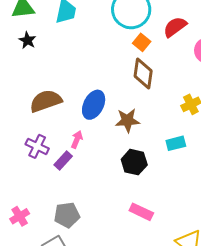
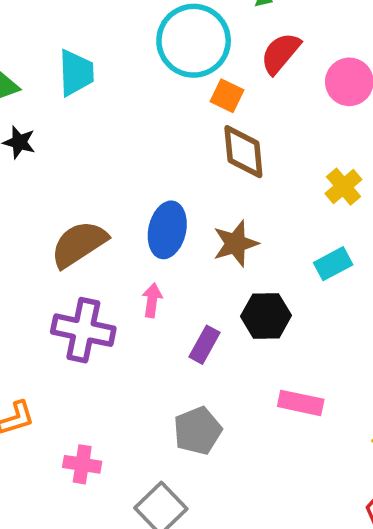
purple cross: (37, 146) -> (83, 330), size x1.4
purple rectangle: (63, 161) -> (205, 345), moved
gray pentagon: (67, 215) -> (198, 431), moved
pink cross: (20, 216) -> (82, 464), turned -36

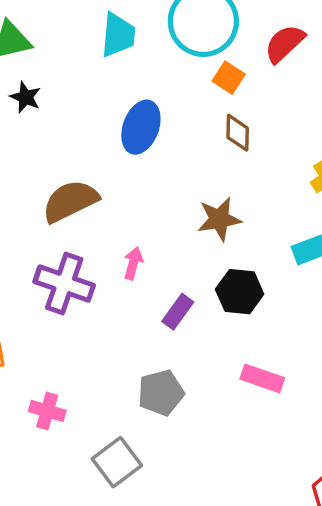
cyan trapezoid: (76, 73) -> (118, 35), moved
brown diamond: (243, 152) -> (238, 133), size x0.7
blue ellipse: (167, 230) -> (141, 127), moved

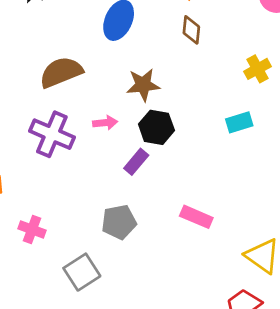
brown star: (219, 219) -> (143, 85), moved
pink arrow: (133, 263) -> (105, 123), turned 65
black hexagon: (240, 292) -> (156, 127), moved

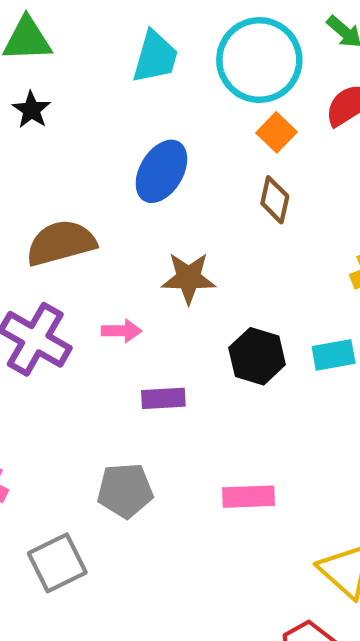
black hexagon: (156, 127) -> (257, 356), moved
purple rectangle: (136, 162) -> (163, 398), turned 40
pink rectangle: (196, 217) -> (248, 497), turned -32

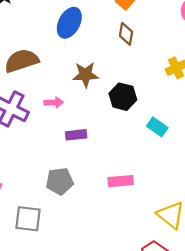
cyan rectangle: (334, 355) -> (157, 127), moved, turned 48
black hexagon: (257, 356) -> (123, 97), moved
gray square: (57, 563) -> (28, 219), turned 36

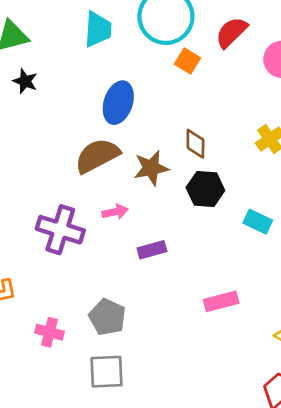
brown diamond: (126, 34) -> (195, 144), moved
brown semicircle: (22, 61) -> (97, 156), moved
gray pentagon: (60, 181) -> (107, 317), moved, turned -30

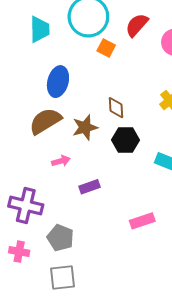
purple cross: (60, 230) -> (26, 206), moved

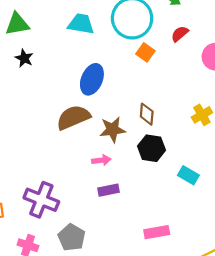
red semicircle: (137, 25) -> (180, 34), size x0.7
cyan trapezoid: (40, 29) -> (81, 24), turned -88
pink arrow: (61, 161) -> (101, 160), moved

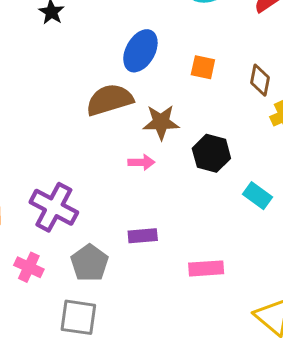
orange square: (145, 52) -> (203, 67), moved, turned -30
brown diamond: (147, 114) -> (260, 80), moved
purple rectangle: (108, 190) -> (143, 236), moved

